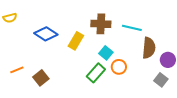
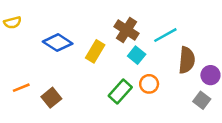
brown cross: (101, 24) -> (127, 30), turned 30
cyan line: (132, 28) -> (165, 35), turned -42
cyan square: (106, 53) -> (137, 55), moved

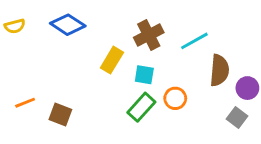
brown cross: (127, 30) -> (149, 35), turned 30
blue diamond: (58, 43) -> (68, 25), moved
cyan square: (137, 55) -> (144, 75), moved, turned -30
brown square: (51, 98) -> (60, 115), turned -30

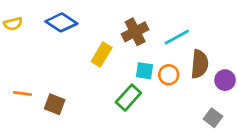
cyan square: (144, 75) -> (145, 71), moved
orange circle: (175, 98) -> (169, 75), moved
orange line: (25, 103) -> (22, 94), turned 30
gray square: (237, 117) -> (213, 118), moved

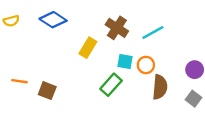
brown cross: (135, 32) -> (117, 28), turned -30
brown semicircle: (200, 64) -> (160, 87), moved
gray square: (213, 118) -> (193, 99), moved

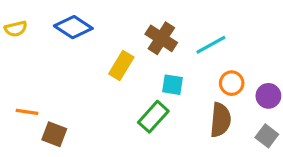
orange circle: (146, 65) -> (232, 83), moved
brown square: (47, 91) -> (54, 134), moved

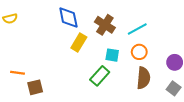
blue diamond: (73, 27) -> (68, 18), moved, turned 45
orange circle: (232, 83) -> (139, 52), moved
brown square: (54, 134) -> (35, 87), turned -35

